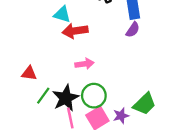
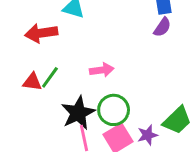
red arrow: (75, 31) -> (41, 33), moved
green line: (43, 96) -> (50, 77), moved

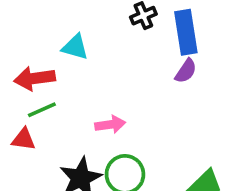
green line: (50, 77) -> (42, 110), moved, turned 30

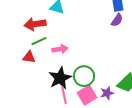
pink arrow: (110, 125) -> (60, 49), moved

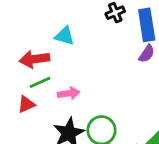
red triangle: (29, 57) -> (26, 104), turned -32

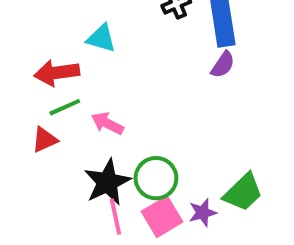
pink arrow: (69, 93) -> (107, 123), turned -145

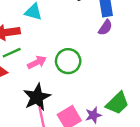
pink arrow: (107, 123) -> (37, 62), turned 126
green circle: (156, 178) -> (68, 61), moved

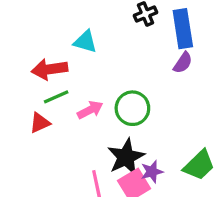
black star: (37, 97) -> (126, 157), moved
purple star: (93, 115) -> (152, 172), moved

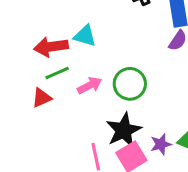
cyan triangle: (85, 42) -> (85, 36), moved
purple star: (152, 172) -> (161, 144), moved

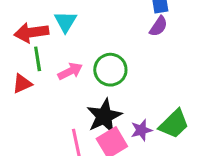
cyan triangle: (85, 36) -> (65, 22), turned 45
green line: (57, 73) -> (38, 59), turned -75

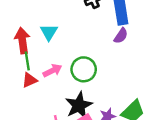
red arrow: (31, 32) -> (22, 41), turned 90
red triangle: (22, 84) -> (30, 80), moved

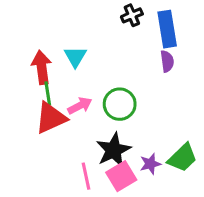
purple semicircle: (121, 36) -> (167, 61), turned -42
red triangle: (30, 80) -> (51, 118), size x1.6

